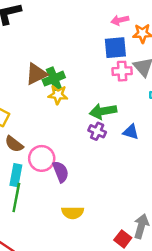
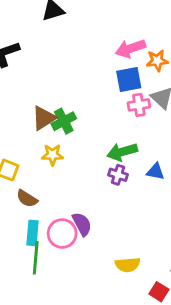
pink arrow: (120, 20) -> (131, 48), size x1.5
yellow star: (58, 95) -> (52, 155), moved
pink circle: (42, 158) -> (62, 234), moved
yellow semicircle: (73, 213) -> (128, 265), moved

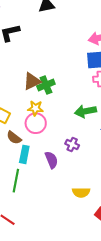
purple cross: (118, 175) -> (72, 145), moved
cyan rectangle: (33, 233) -> (24, 154), moved
pink circle: (62, 234) -> (36, 123), moved

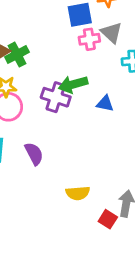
purple cross: (72, 145) -> (56, 97), moved, size x1.5

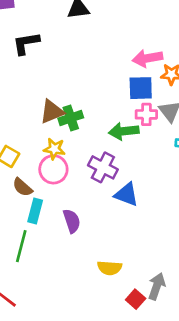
green arrow: (73, 84) -> (124, 131), moved
blue triangle: (105, 104) -> (126, 194), moved, size x1.4

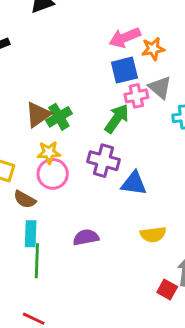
green arrow: (124, 131) -> (117, 119), turned 144
cyan rectangle: (35, 211) -> (31, 234), moved
purple semicircle: (72, 221) -> (86, 237), moved, turned -70
yellow semicircle: (109, 268) -> (153, 234), moved

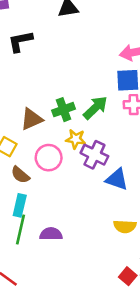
brown triangle: (38, 115) -> (32, 119), moved
green arrow: (117, 119) -> (95, 108), moved
yellow star: (49, 152) -> (76, 139), moved
purple semicircle: (86, 237) -> (51, 234), moved

